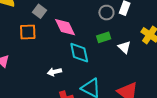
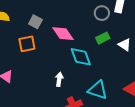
white arrow: (55, 72) -> (59, 79), turned 120

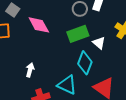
green rectangle: (103, 38) -> (78, 34), size x1.5
cyan diamond: (81, 57) -> (85, 63), moved, turned 35

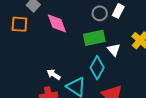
white arrow: (30, 70) -> (54, 74), moved, turned -80

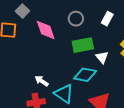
gray circle: (100, 13) -> (76, 19), moved
cyan diamond: (97, 68) -> (85, 75), turned 70

